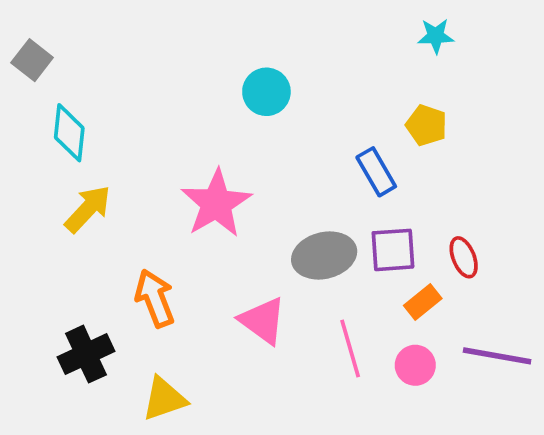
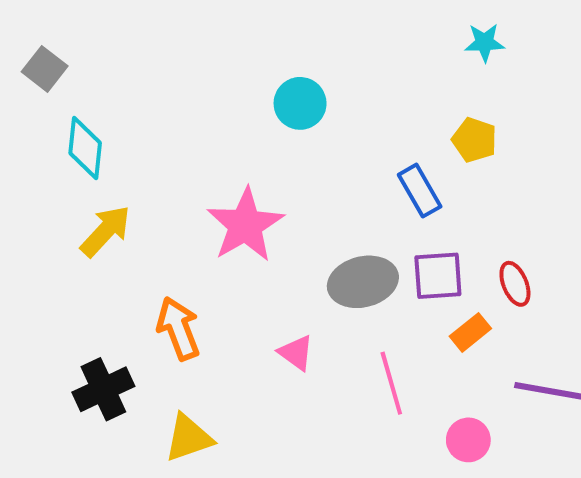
pink triangle: (263, 321) -> (296, 353), size x0.7
pink circle: (415, 365) -> (468, 440), moved

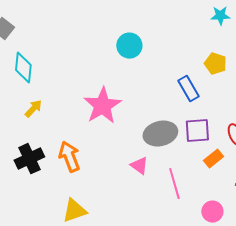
yellow arrow: (105, 231) -> (33, 109), size x0.7
pink triangle: (296, 353) -> (139, 166), moved
black cross: (103, 389) -> (29, 159), moved

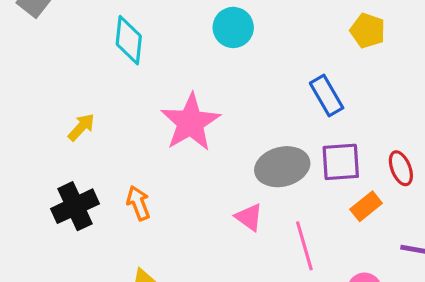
yellow pentagon: (215, 64) -> (368, 31), moved
cyan diamond: (23, 68) -> (129, 40), moved
orange arrow: (69, 157) -> (138, 203), size x0.7

